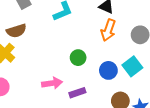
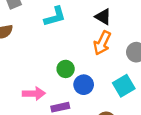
blue circle: (108, 70) -> (84, 85), moved

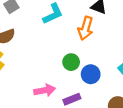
orange arrow: (102, 43) -> (86, 28), moved

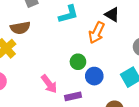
pink arrow: (45, 90) -> (49, 84), turned 54

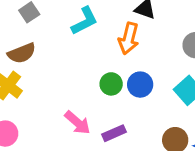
blue circle: (94, 76) -> (140, 85), moved

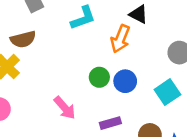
purple rectangle: (114, 133) -> (110, 123), moved

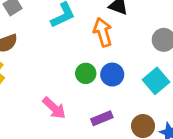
orange arrow: (120, 39) -> (103, 32), turned 148

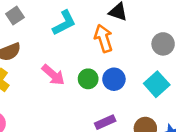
pink arrow: (54, 108) -> (53, 75), moved

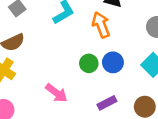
pink arrow: (53, 75) -> (56, 93), moved

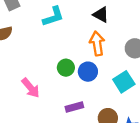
orange arrow: (101, 25) -> (97, 43), moved

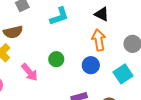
green circle: (66, 68) -> (56, 59), moved
pink arrow: (31, 88) -> (30, 72), moved

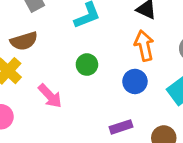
green circle: (56, 59) -> (87, 65), moved

